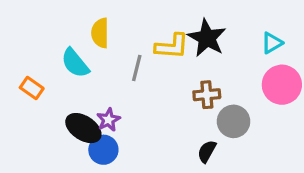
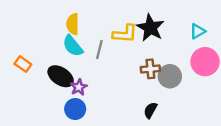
cyan semicircle: (75, 63) -> (73, 46), moved
gray circle: (234, 121) -> (170, 76), moved
black ellipse: (83, 128) -> (61, 76), moved

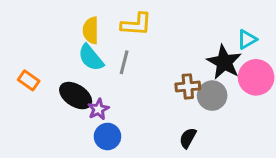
black star: (150, 28) -> (224, 62), moved
yellow L-shape: (125, 34) -> (136, 24), moved
blue circle: (75, 109) -> (107, 136), moved

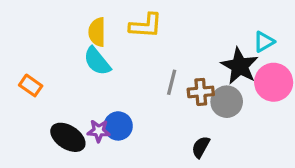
gray line: (124, 62) -> (172, 82), moved
black ellipse: (76, 96) -> (68, 137), moved
purple star: (98, 109) -> (99, 131), moved, turned 30
blue circle: (107, 136) -> (118, 126), moved

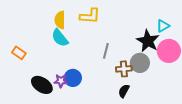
brown cross: (201, 92) -> (124, 69), moved

